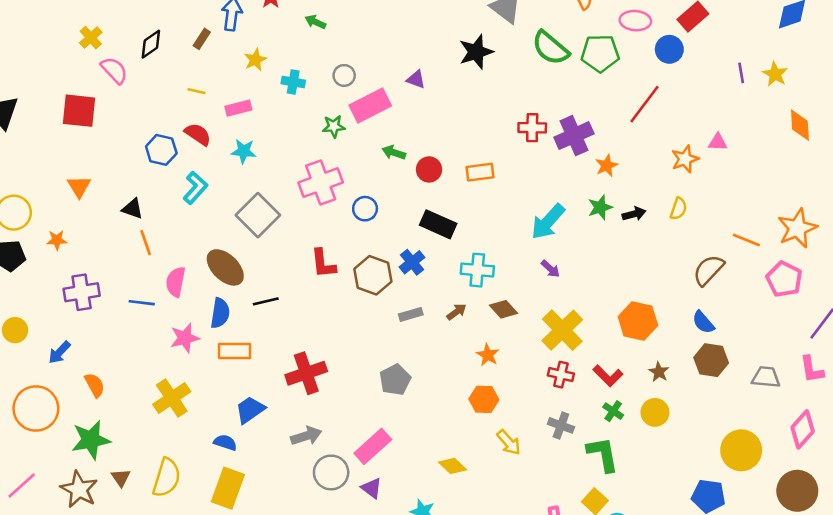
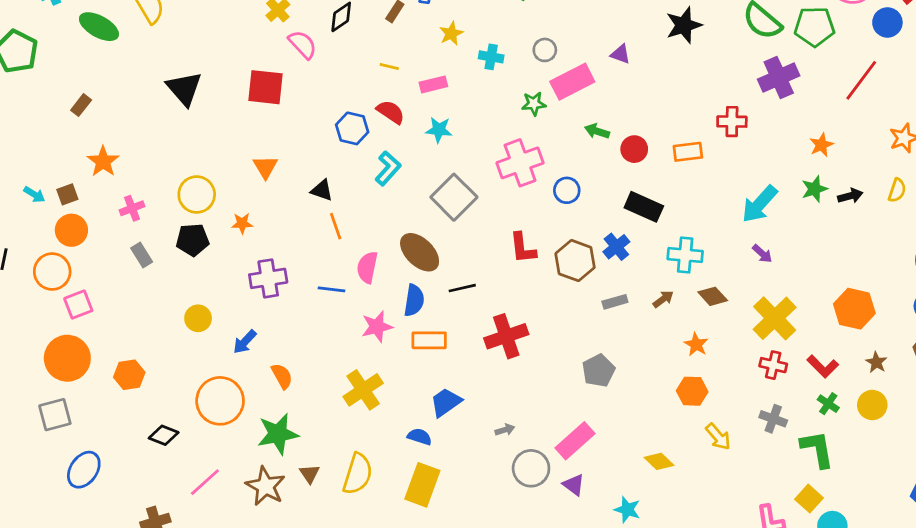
red cross: (532, 128) -> (732, 122), moved
purple cross: (574, 136) -> (779, 78), moved
red cross: (306, 373) -> (506, 336), moved
gray arrow: (306, 436) -> (505, 430), size x0.6

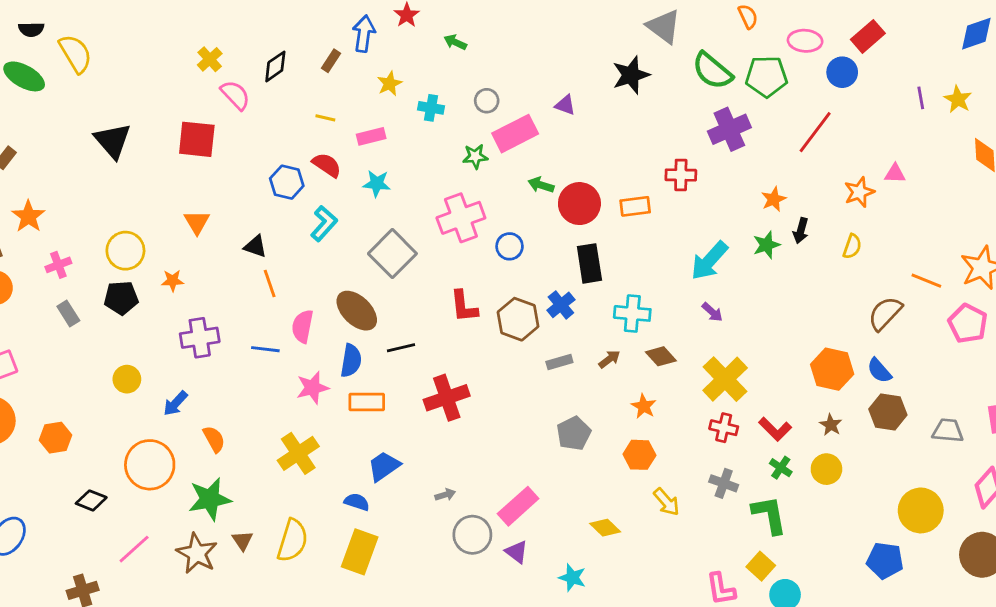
red circle: (634, 149) -> (579, 204), size x1.5
black arrow: (850, 196) -> (801, 231), moved, turned 120
black rectangle: (644, 207) -> (589, 263), turned 57
orange hexagon: (854, 309) -> (832, 369), moved
gray pentagon: (598, 371) -> (574, 433), moved

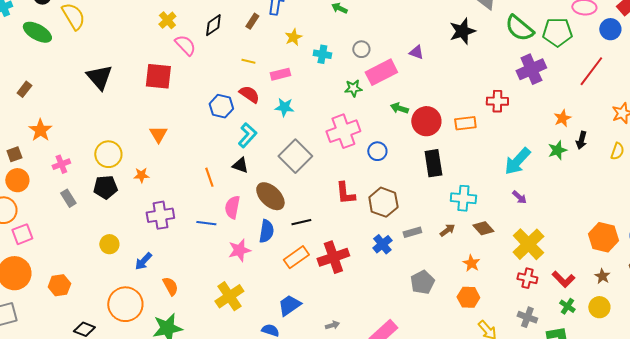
black triangle: (255, 246) -> (240, 165), moved
blue cross: (561, 305) -> (382, 244), moved
orange rectangle: (367, 402) -> (296, 257), moved, turned -35

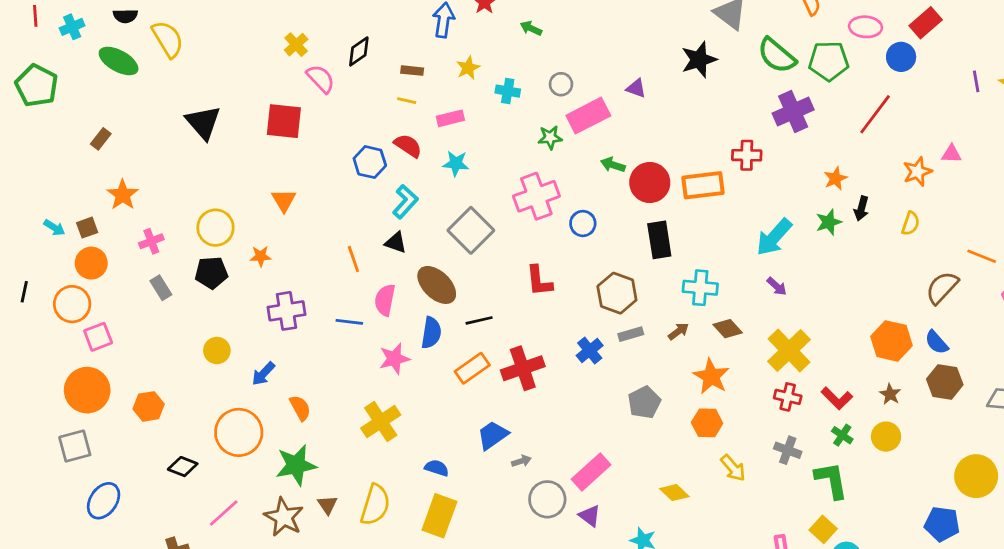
brown rectangle: (252, 21) -> (412, 71), moved, turned 63
orange rectangle: (465, 123) -> (703, 185), size x1.4
brown hexagon: (383, 202) -> (617, 293), moved
orange star: (471, 263) -> (711, 376), size x1.5
blue trapezoid: (289, 305) -> (493, 435), moved

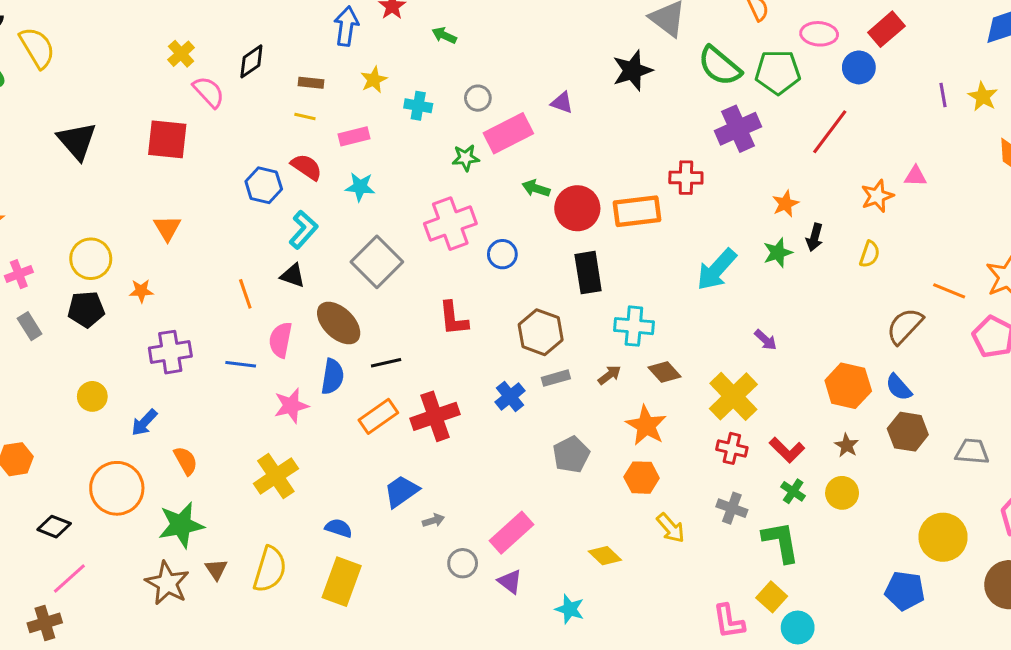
purple arrow: (777, 286) -> (766, 340), moved
gray circle: (547, 499) -> (463, 563), size x0.7
pink line: (224, 513) -> (69, 579), moved

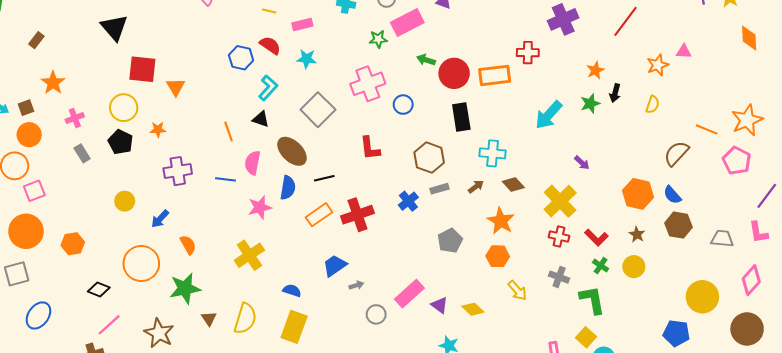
red square: (167, 139) -> (142, 69), moved
black pentagon: (86, 309) -> (121, 142), turned 30
purple triangle: (510, 582) -> (440, 305), moved
brown star: (167, 583) -> (159, 333), moved

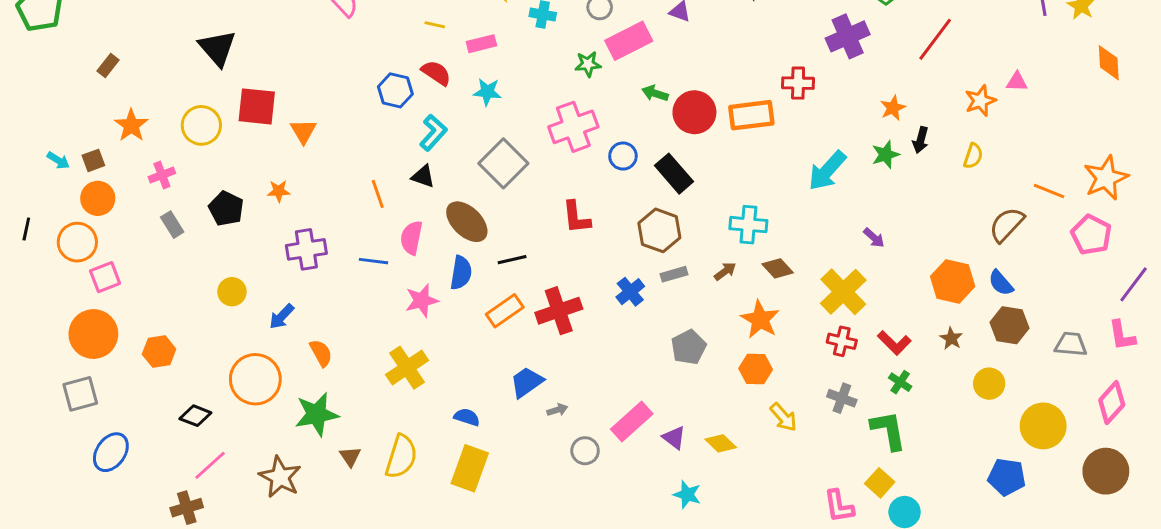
yellow circle: (124, 108) -> (201, 125), moved
black rectangle: (461, 117) -> (674, 174), moved, turned -32
yellow circle: (634, 267) -> (989, 384), moved

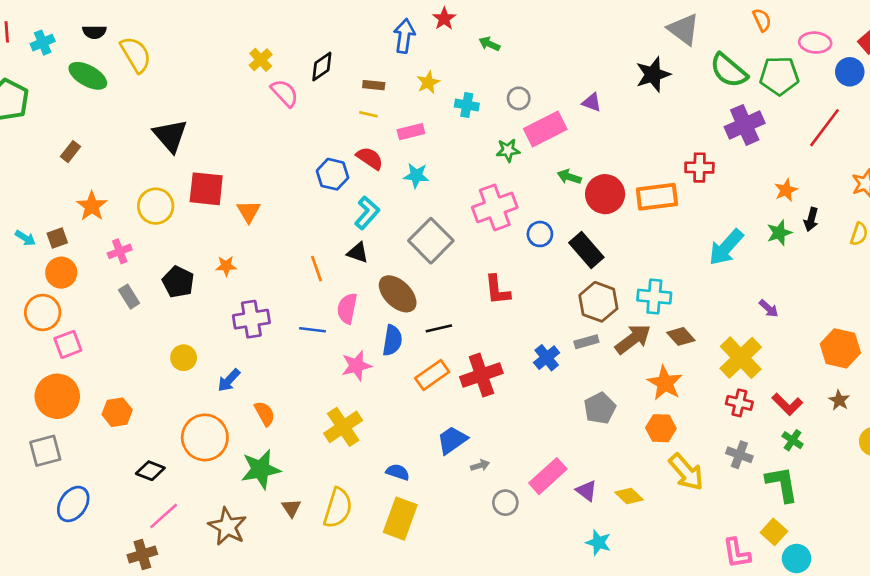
brown hexagon: (659, 230) -> (598, 302), moved
brown arrow: (725, 271) -> (633, 339), size x1.8
yellow arrow: (783, 417) -> (686, 472), size x1.4

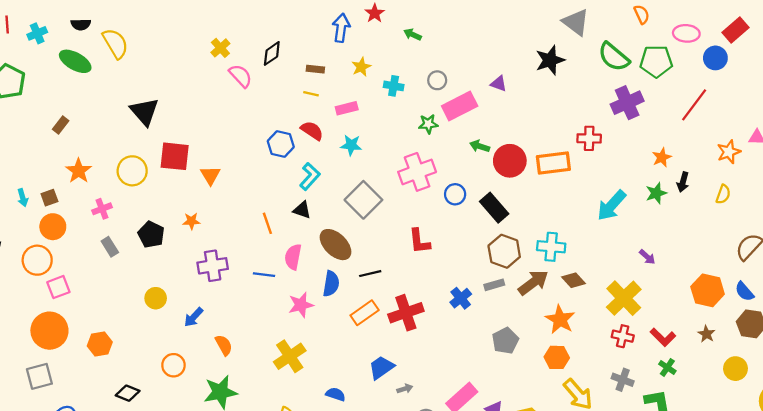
cyan arrow: (25, 238) -> (23, 198), turned 42
orange circle: (205, 437) -> (173, 365), size x0.6

